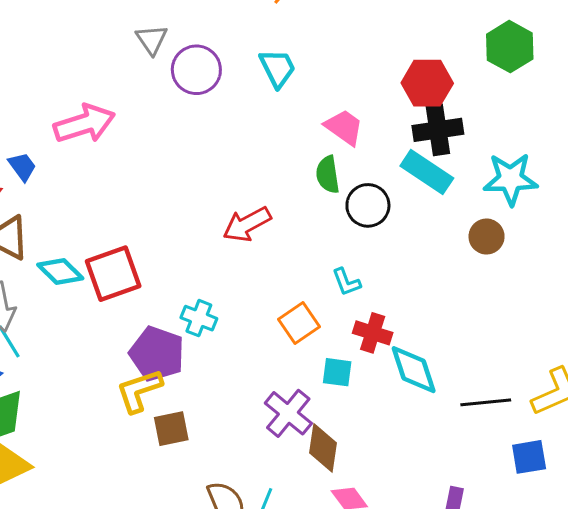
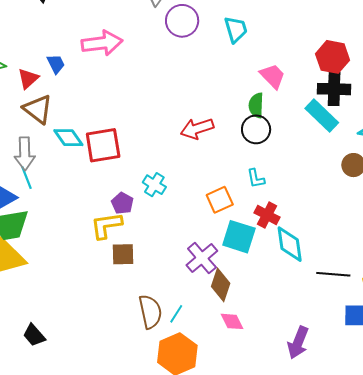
black circle: (368, 205) -> (256, 129), moved
purple pentagon: (157, 354) -> (122, 203), size x0.6
cyan square: (337, 372) -> (239, 237), size x1.6

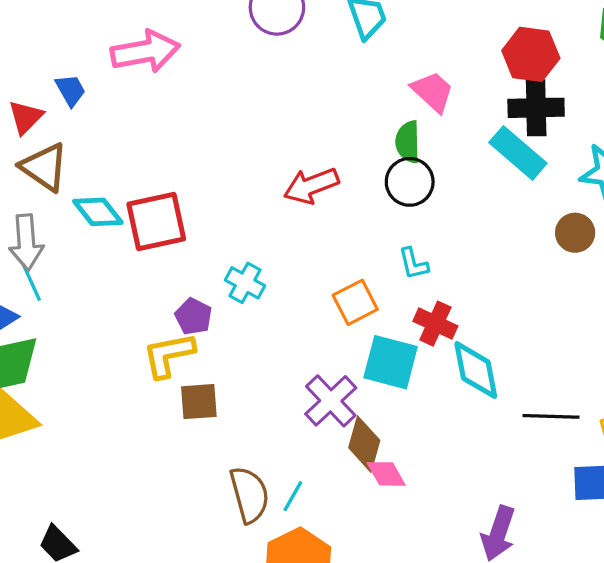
pink diamond: (232, 321) -> (386, 474), moved

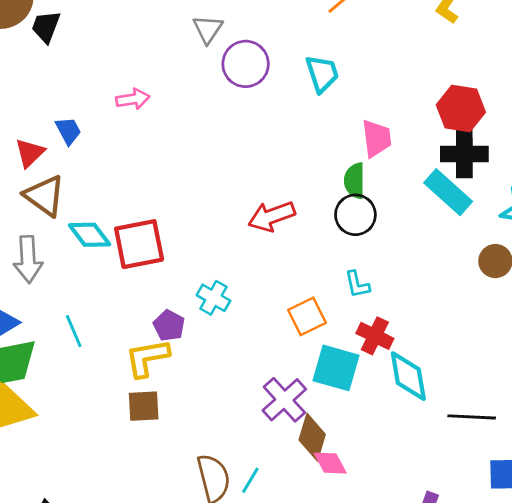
pink arrow: (145, 51) -> (133, 99), size x0.6
pink trapezoid: (433, 92) -> (377, 138), turned 39
cyan line: (31, 282) -> (74, 331), moved
brown square: (199, 402) -> (144, 406), moved

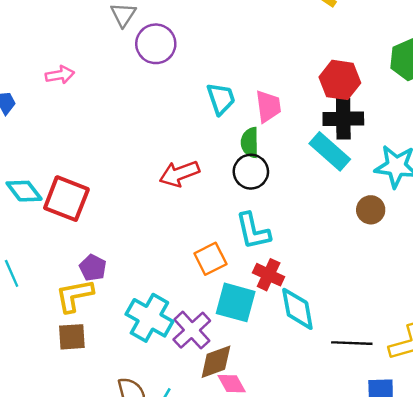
cyan trapezoid: (322, 74) -> (221, 99), moved
red square: (139, 244) -> (66, 199), turned 33
cyan L-shape: (357, 284) -> (253, 231), size x1.6
cyan cross: (213, 298) -> (149, 318), moved, size x1.6
brown diamond: (312, 437) -> (216, 362), turned 54

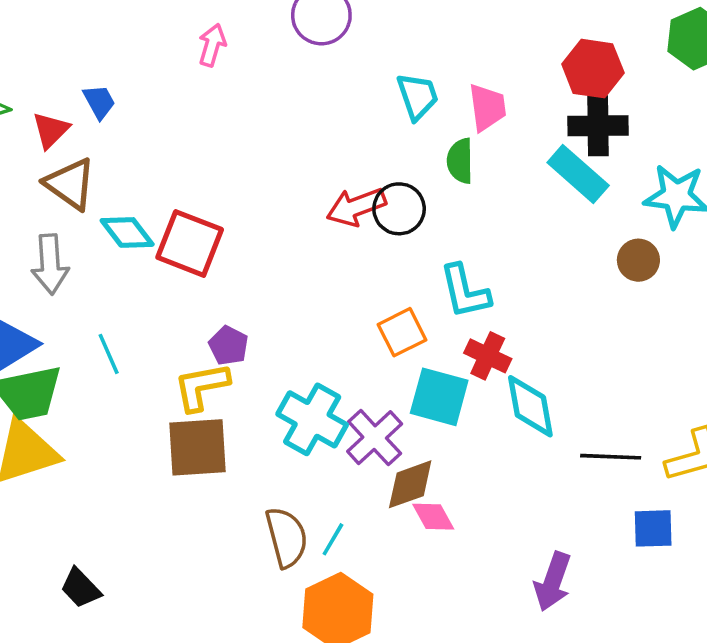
pink arrow: (60, 75) -> (212, 45), moved, turned -64
black circle: (251, 172) -> (399, 209), moved
brown square: (72, 337) -> (198, 447), size x1.5

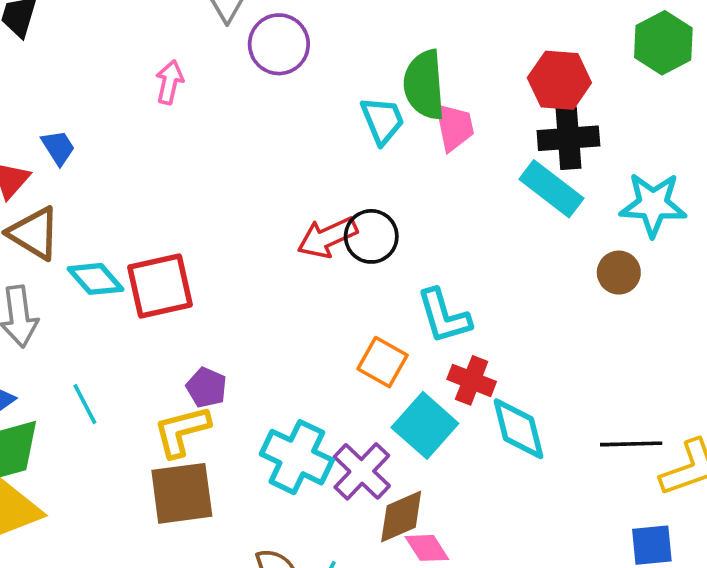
green semicircle: (460, 161) -> (424, 85), moved, size x1.5
red square: (190, 243) -> (160, 286), turned -30
orange square: (402, 332) -> (383, 362), turned -30
cyan square: (439, 397) -> (425, 425), turned 30
black line: (611, 457) -> (631, 444), moved

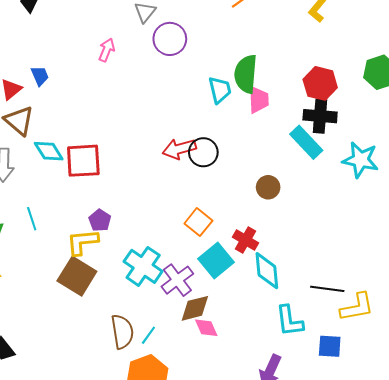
brown circle: (619, 273) -> (268, 187), moved
cyan L-shape: (444, 316) -> (289, 321), moved
brown square: (182, 493) -> (77, 276), turned 30

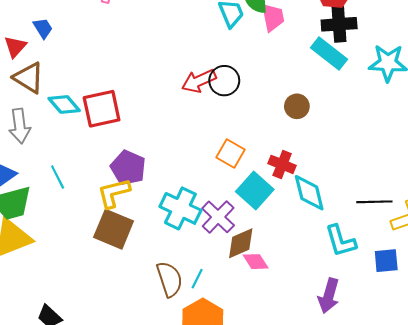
purple pentagon: (100, 220) -> (128, 168), size x1.5

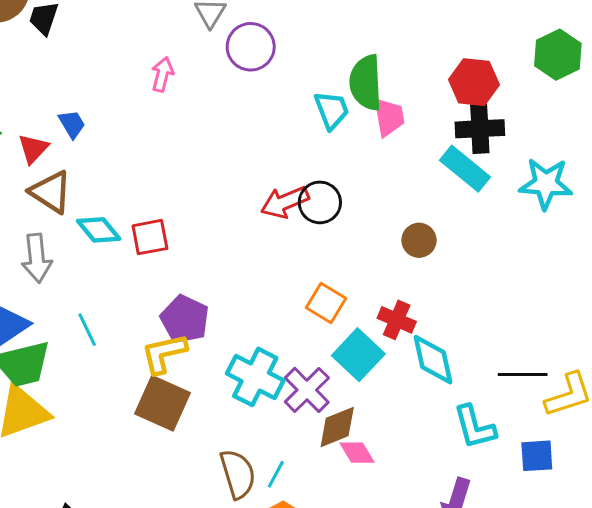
red square: (102, 109) -> (150, 237), size x0.7

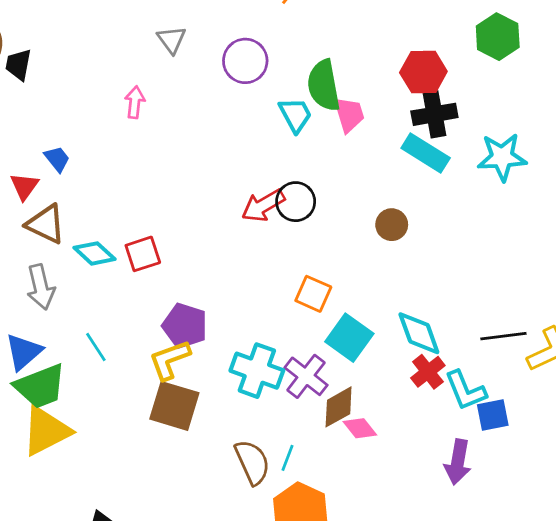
purple circle: (251, 47) -> (245, 61), moved
red cross: (397, 320) -> (428, 372), moved, turned 36
blue square: (537, 456) -> (493, 415), moved

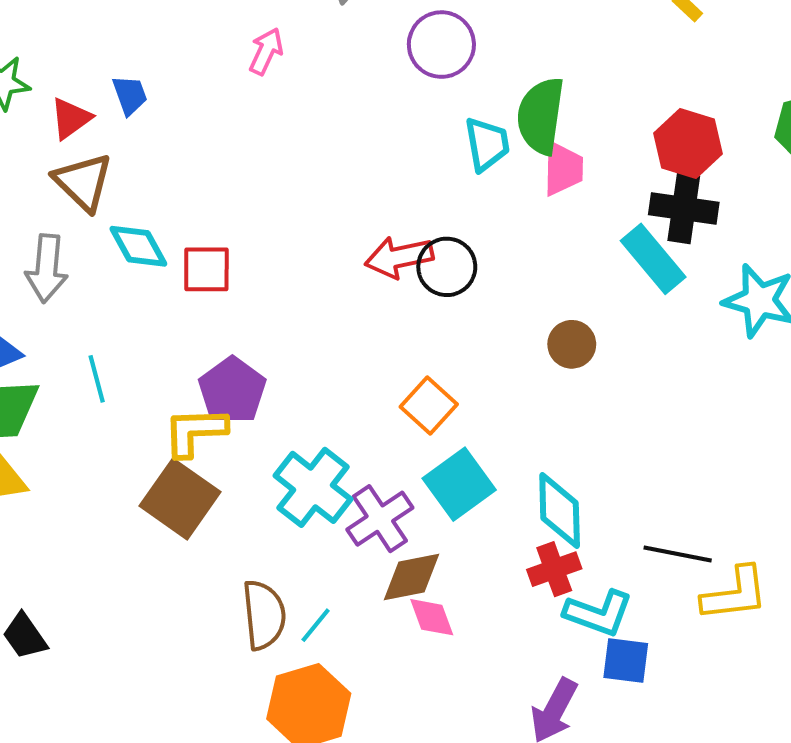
cyan L-shape: (465, 390) -> (598, 613), turned -66

